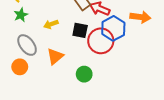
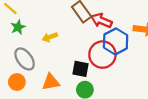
black square: (80, 30) -> (81, 69), moved
orange triangle: (55, 56) -> (51, 82), moved, turned 30

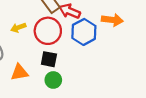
red circle: (102, 55) -> (48, 31), moved

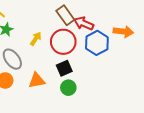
yellow arrow: (18, 28) -> (36, 39), turned 144
black square: (49, 59) -> (64, 68), turned -35

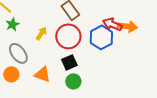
red arrow: (84, 23) -> (112, 24), moved
orange triangle: (37, 80) -> (42, 74), turned 30

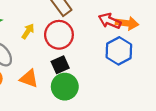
blue hexagon: (101, 37) -> (119, 51), moved
green circle: (73, 81) -> (65, 87), size x1.5

